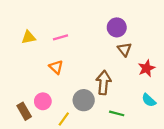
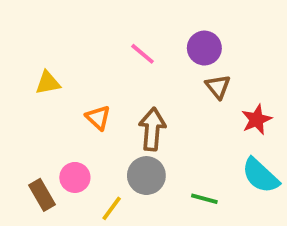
yellow triangle: (29, 37) -> (48, 83), moved
pink line: (60, 37) -> (143, 54), moved, turned 56
brown arrow: (104, 83) -> (152, 129), moved
cyan semicircle: (149, 100) -> (260, 176), size x1.5

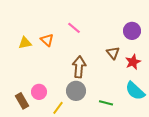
purple circle: (204, 48) -> (132, 31), moved
brown triangle: (218, 87) -> (113, 53), moved
orange triangle: (98, 118) -> (47, 40), moved

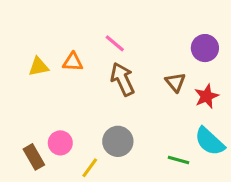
orange triangle: (47, 40) -> (73, 62), turned -40
brown arrow: (79, 67) -> (122, 79), moved, turned -30
green line: (106, 103) -> (178, 160), moved

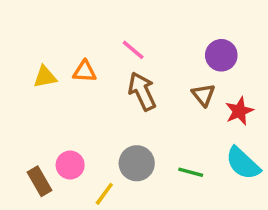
purple circle: (205, 48) -> (221, 55), moved
green line: (178, 160) -> (191, 172), moved

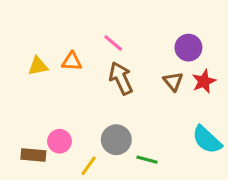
red star: (239, 111) -> (204, 81), moved
green line: (191, 172) -> (147, 160), moved
brown rectangle: (40, 181) -> (33, 155), turned -55

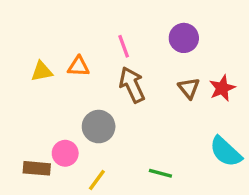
pink line: (113, 43) -> (124, 46), turned 30
purple circle: (188, 48) -> (184, 38), moved
gray circle: (116, 140) -> (99, 127), moved

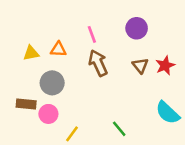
gray circle: (99, 127) -> (52, 83), moved
brown rectangle: (37, 168) -> (26, 104), moved
green line: (160, 173) -> (119, 129), turned 35

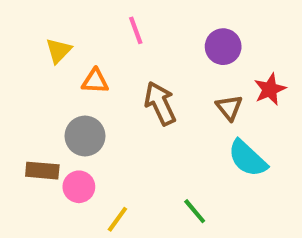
pink line: (92, 34) -> (136, 30), moved
yellow triangle: (31, 53) -> (59, 51), moved, turned -35
red star: (165, 66) -> (270, 89), moved
cyan semicircle: (168, 113) -> (247, 158), moved

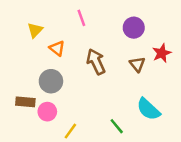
orange triangle: (95, 81) -> (57, 48), turned 35
cyan semicircle: (247, 158) -> (148, 109), moved

